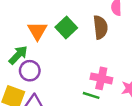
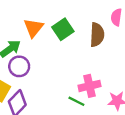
pink cross: (101, 78) -> (89, 86), turned -35

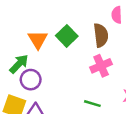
pink cross: (89, 86) -> (101, 66), moved

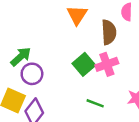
green square: (67, 36) -> (84, 64), moved
orange triangle: (38, 40) -> (77, 15), moved

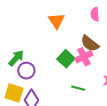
brown semicircle: (109, 32) -> (90, 43), moved, turned 138

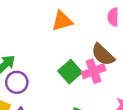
orange triangle: (56, 21) -> (62, 21), turned 42

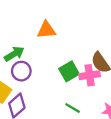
orange triangle: (62, 21) -> (46, 30), moved

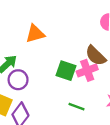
green square: (69, 71) -> (66, 71), turned -30

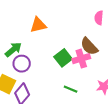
green square: (66, 71) -> (63, 58), turned 30

